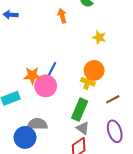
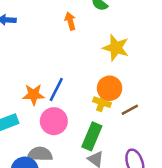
yellow star: (99, 37) -> (116, 48), size x1.5
pink circle: (46, 86) -> (54, 121), moved
brown line: (113, 99) -> (130, 110), moved

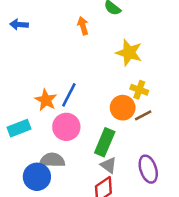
orange circle: (110, 88) -> (123, 108), moved
orange star: (34, 95) -> (46, 100), turned 30
yellow cross: (102, 102) -> (139, 90), moved

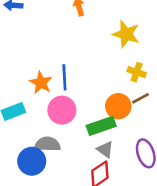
blue line: (69, 95) -> (64, 77), turned -30
orange circle: (123, 108) -> (118, 106), moved
green rectangle: (105, 142) -> (101, 126), turned 48

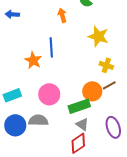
blue line: (64, 77) -> (51, 47), moved
orange star: (41, 83) -> (33, 60), moved
blue circle: (32, 161) -> (15, 125), moved

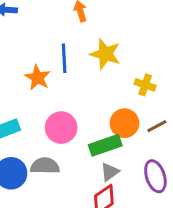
yellow star: (98, 36) -> (105, 54), moved
brown line: (109, 85) -> (157, 126), moved
gray triangle: (82, 124) -> (110, 172), turned 48

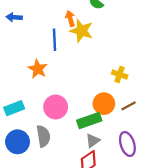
yellow star: (105, 54) -> (81, 31), moved
blue line: (64, 58) -> (55, 40), moved
gray semicircle: (45, 166) -> (43, 136), turned 80

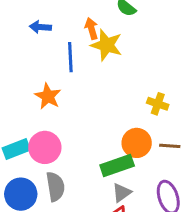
blue arrow: (14, 17) -> (40, 27), moved
brown line: (129, 106) -> (170, 146), turned 32
pink circle: (56, 107) -> (45, 147), moved

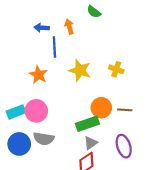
blue arrow: (40, 27) -> (42, 28), moved
yellow star: (107, 45) -> (80, 70), moved
yellow cross: (158, 104) -> (116, 69), moved
gray semicircle: (55, 187) -> (44, 139), turned 108

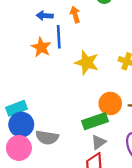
orange star: (38, 75) -> (41, 47), moved
pink circle: (36, 111) -> (19, 148), moved
blue circle: (19, 144) -> (21, 125), moved

